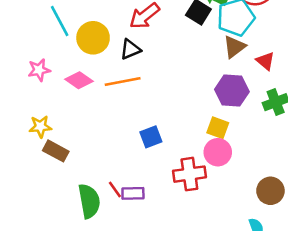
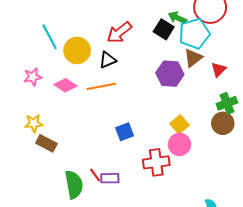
red triangle: (265, 61) -> (219, 69), turned 35
purple hexagon: (232, 91) -> (170, 74), moved
yellow square: (218, 128) -> (179, 124), turned 30
brown circle: (270, 191) -> (223, 123), moved

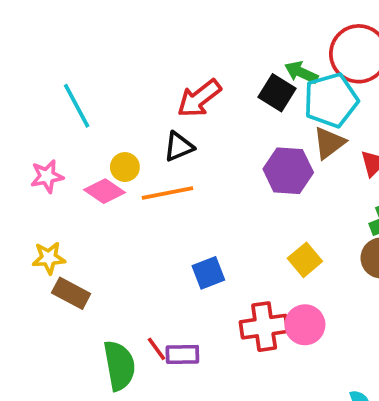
yellow circle: (77, 50) -> (125, 167), moved, size x0.6
pink circle: (179, 144) -> (305, 325), moved

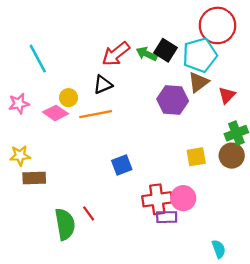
green arrow: (301, 72) -> (147, 54), moved
yellow square: (305, 260) -> (196, 157), moved, turned 30
brown rectangle: (71, 293) -> (34, 178), turned -30
purple rectangle: (182, 354) -> (167, 217), moved

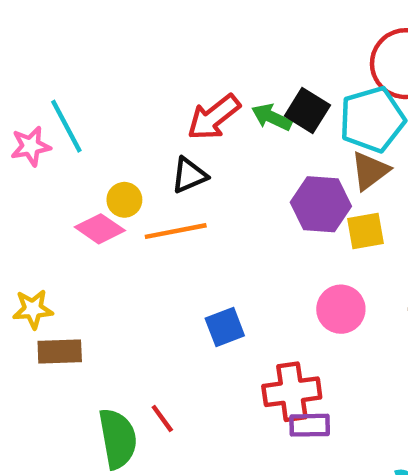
pink star: (19, 104) -> (31, 146), moved
yellow square: (196, 157) -> (365, 231), moved
pink circle: (183, 198) -> (341, 309), moved

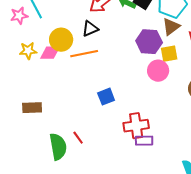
yellow circle: (124, 200) -> (61, 40), size x1.5
pink diamond: (100, 229) -> (50, 53), turned -35
yellow star: (33, 309) -> (28, 51), moved
pink circle: (341, 309) -> (158, 71), moved

